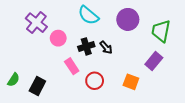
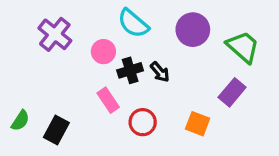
green trapezoid: (161, 31) -> (243, 47), turned 120
pink circle: (58, 38) -> (103, 52), moved

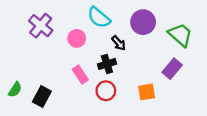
black cross: (130, 70) -> (107, 64), moved
black arrow: (160, 72) -> (119, 43), moved
orange square: (198, 124) -> (147, 92), turned -30

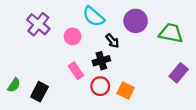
green trapezoid: (180, 35) -> (171, 33), turned -30
purple rectangle: (172, 69) -> (179, 73), moved
orange square: (147, 92) -> (126, 91), moved, turned 35

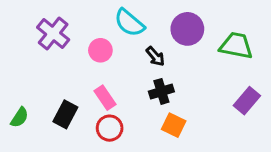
black cross: (101, 61) -> (161, 91), moved
red circle: (100, 86) -> (110, 128), moved
black rectangle: (39, 92) -> (65, 114), moved

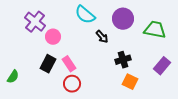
pink circle: (100, 50) -> (53, 37), moved
black cross: (161, 91) -> (123, 60), moved
black rectangle: (65, 114) -> (48, 64), moved
orange square: (174, 125) -> (130, 82), moved

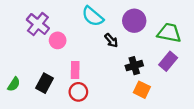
black rectangle: (48, 64) -> (44, 83), moved
pink rectangle: (69, 64) -> (75, 70), turned 35
purple rectangle: (162, 66) -> (168, 61), moved

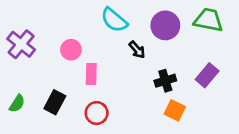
purple cross: (38, 24) -> (21, 44), moved
green trapezoid: (169, 33) -> (208, 20), moved
pink rectangle: (75, 70) -> (91, 74), moved

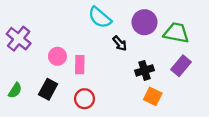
green trapezoid: (208, 20) -> (176, 33), moved
pink circle: (71, 50) -> (57, 56), moved

